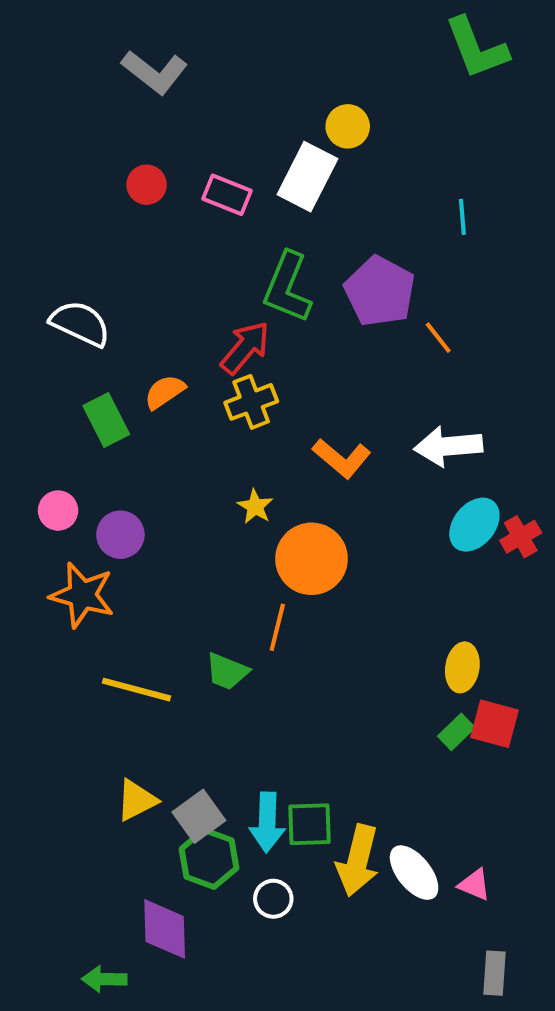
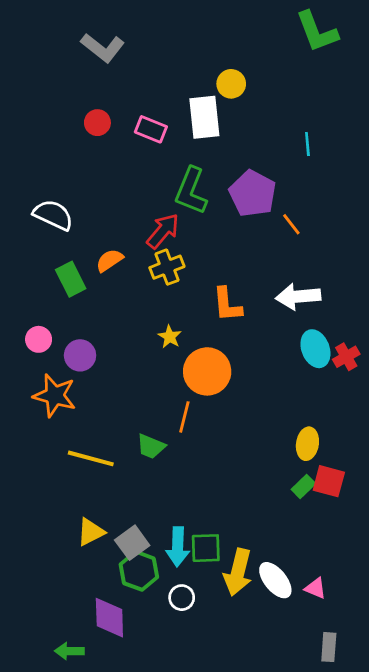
white rectangle: (307, 177) -> (204, 117), turned -33
orange L-shape: (342, 458) -> (227, 305), turned 45
cyan ellipse: (474, 525) -> (315, 349), turned -60

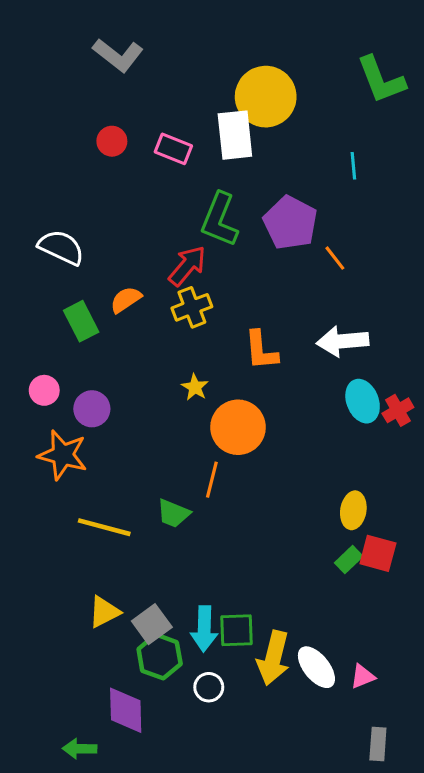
green L-shape: (317, 32) -> (381, 80), moved
yellow circle: (231, 84) -> (266, 97), size x1.8
pink triangle: (315, 588) -> (363, 676), turned -45

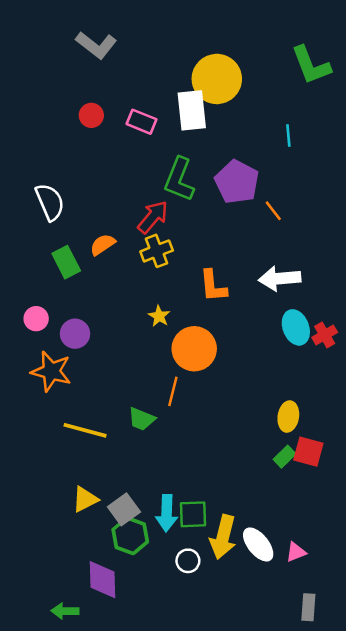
white semicircle: (61, 247) -> (50, 202), turned 42
white circle: (209, 687) -> (188, 561), moved

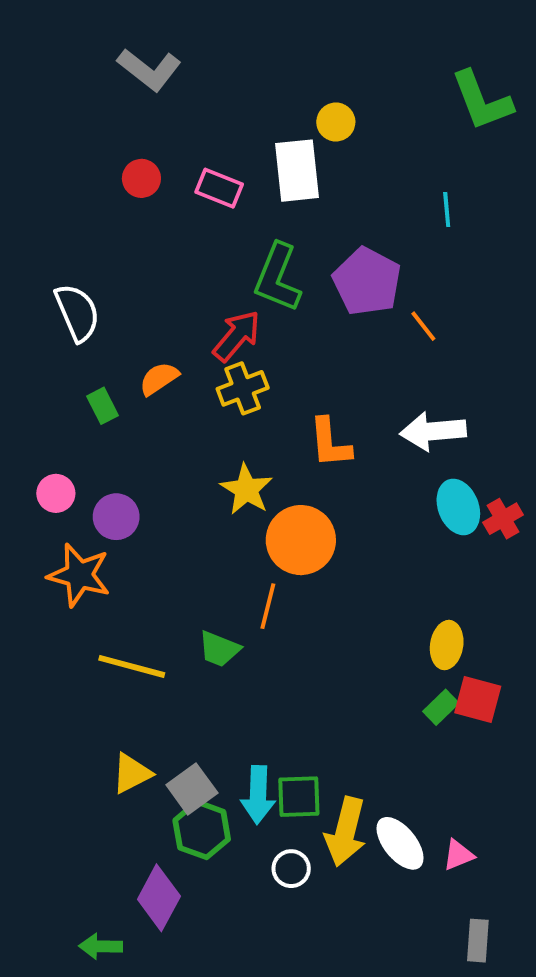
yellow circle: (217, 79) -> (336, 122), size x0.5
green rectangle: (66, 262) -> (103, 406), size x0.7
yellow star: (159, 316) -> (246, 489), size x1.5
purple diamond: (103, 580) -> (159, 898), turned 30

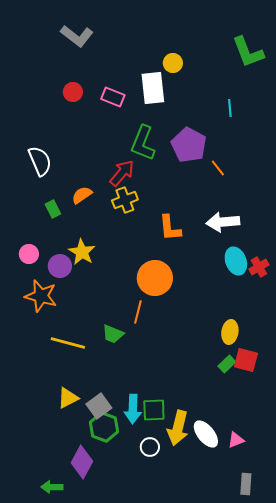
yellow star: (246, 489) -> (82, 252), moved

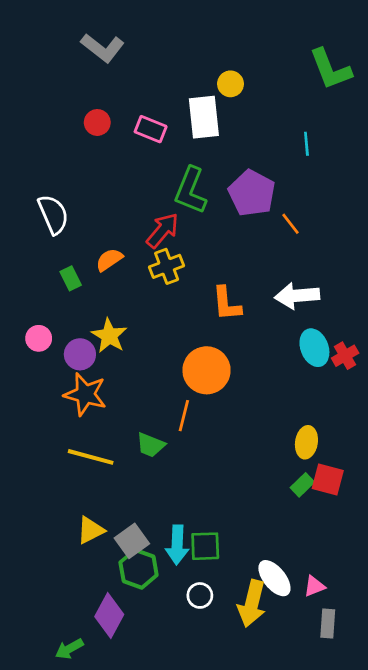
orange star: (41, 296) -> (85, 394), moved
yellow arrow: (178, 428) -> (252, 603), moved
gray rectangle: (246, 484) -> (328, 623), moved
green arrow: (52, 487) -> (69, 649), turned -30

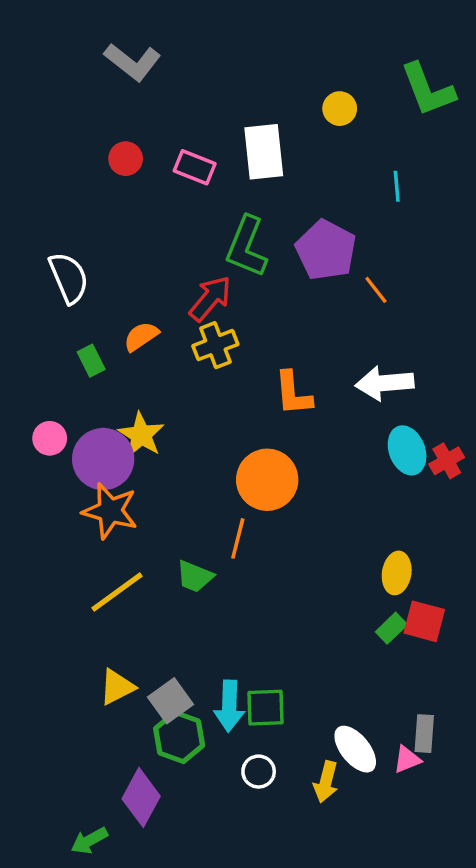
yellow circle: (231, 84) -> (340, 109), moved
purple circle: (80, 354) -> (103, 459), size x1.5
yellow line: (91, 457) -> (117, 592), turned -51
yellow arrow: (252, 603) -> (326, 782), size x0.7
gray rectangle: (328, 623) -> (424, 734), moved

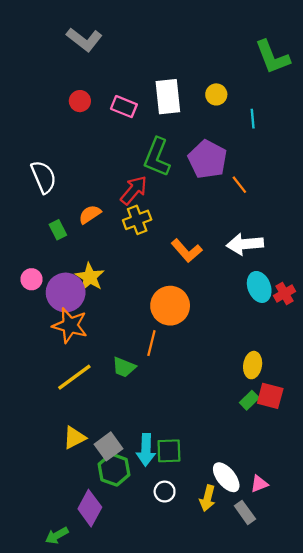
yellow circle: (340, 109) -> (216, 94), moved
orange L-shape: (293, 393) -> (187, 251), turned -36
gray rectangle: (424, 734) -> (245, 512), moved, turned -40

